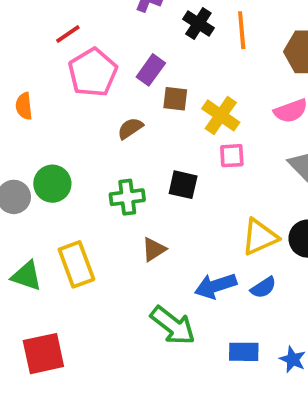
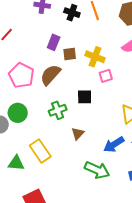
pink pentagon: (93, 73) -> (21, 75), moved
brown semicircle: (130, 128) -> (50, 75), size x1.6

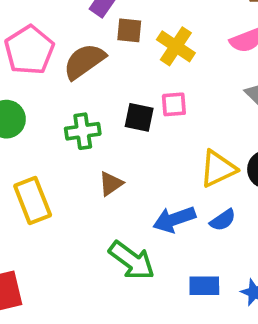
pink square: (106, 76) -> (174, 104), moved

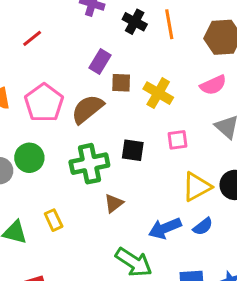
pink square: (174, 104) -> (177, 140), moved
green cross: (83, 131) -> (89, 164), size x1.4
yellow rectangle: (33, 200) -> (54, 220), size x0.6

